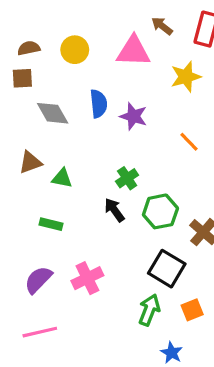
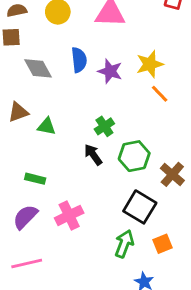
yellow star: (186, 77) -> (150, 64), moved
green rectangle: (51, 224) -> (35, 179), moved

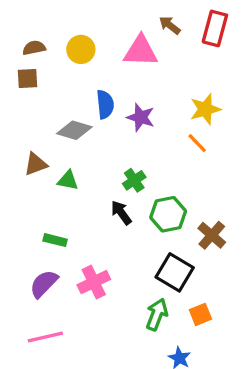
yellow star: (150, 64) -> (205, 109), moved
gray diamond: (38, 68) -> (74, 130), moved, turned -44

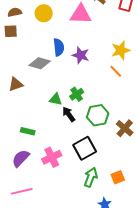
green triangle: (68, 180) -> (56, 99), moved
black square: (175, 272) -> (85, 148), moved, turned 30

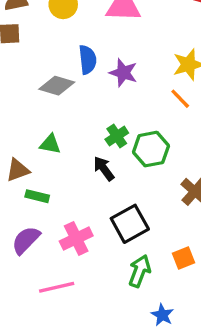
brown triangle: (16, 84) -> (18, 170), moved
green triangle: (56, 99) -> (50, 144), moved
green hexagon: (98, 115) -> (151, 149), moved
orange square: (118, 177) -> (183, 258), moved
pink line: (22, 191) -> (57, 287), moved

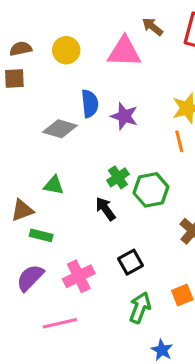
orange line: (180, 99) -> (179, 141), turned 30
black square: (130, 224) -> (131, 262), size x0.7

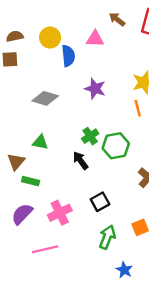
pink triangle: (124, 52) -> (95, 39), size x0.7
blue semicircle: (90, 104) -> (68, 56), moved
brown triangle: (22, 210) -> (16, 162), turned -30

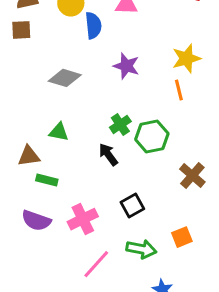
brown triangle: (16, 162) -> (29, 156), turned 42
purple semicircle: (22, 214) -> (36, 221), turned -115
green arrow: (107, 237) -> (141, 249), turned 80
pink line: (45, 249) -> (96, 264), moved, turned -35

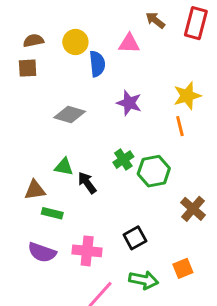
black arrow: (108, 155) -> (87, 183), moved
pink cross: (83, 219) -> (87, 251), turned 32

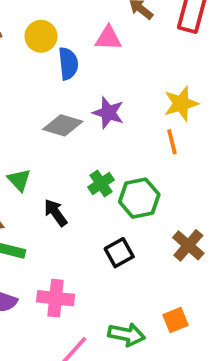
gray diamond: (70, 115) -> (63, 125), moved
green triangle: (64, 167) -> (19, 180), moved, turned 36
black square: (135, 238) -> (119, 253), moved

